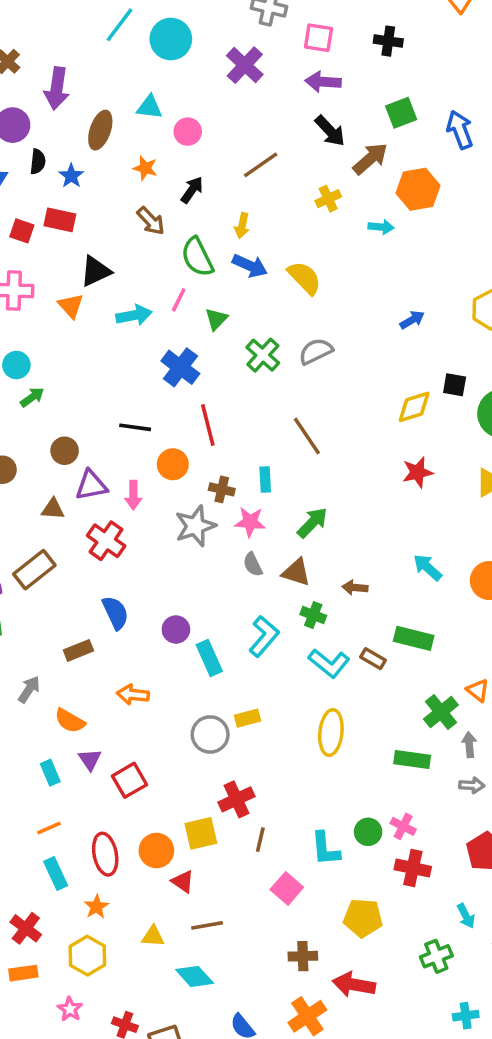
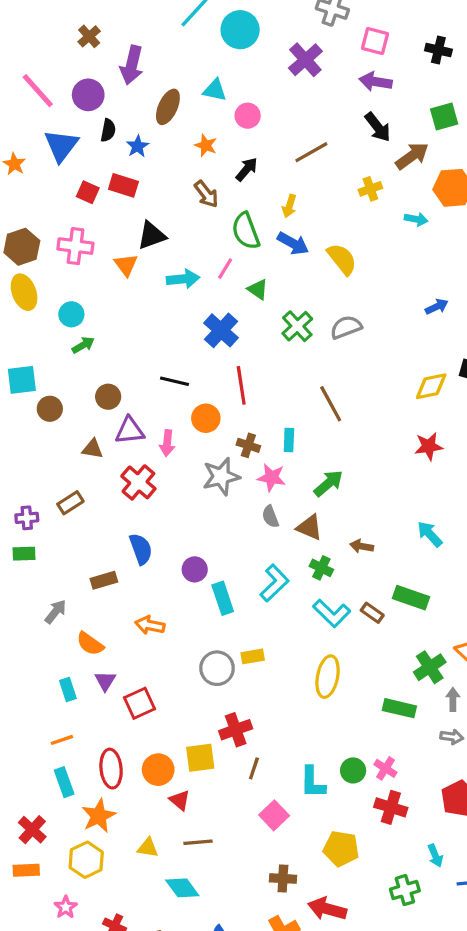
green triangle: (216, 319) -> (258, 289), turned -45
brown rectangle: (34, 570) -> (70, 503), size x0.7
orange star: (96, 907) -> (99, 816), size x1.5

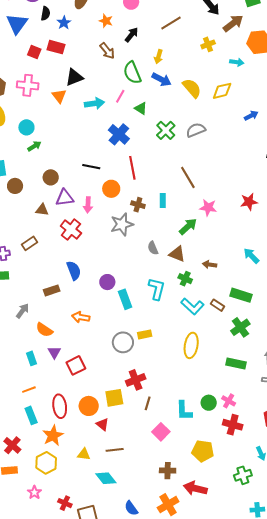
yellow diamond: (431, 386) -> (222, 91), moved
pink star: (272, 478) -> (208, 208), moved
cyan L-shape: (274, 583) -> (157, 289), turned -30
green cross: (430, 667) -> (240, 327), moved

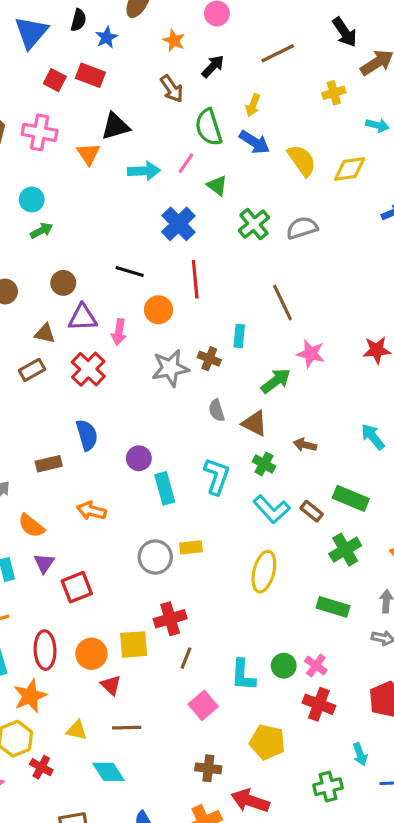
brown cross: (138, 205) -> (209, 359), moved
brown rectangle: (30, 243) -> (32, 370), moved
red cross: (65, 503) -> (41, 767), moved

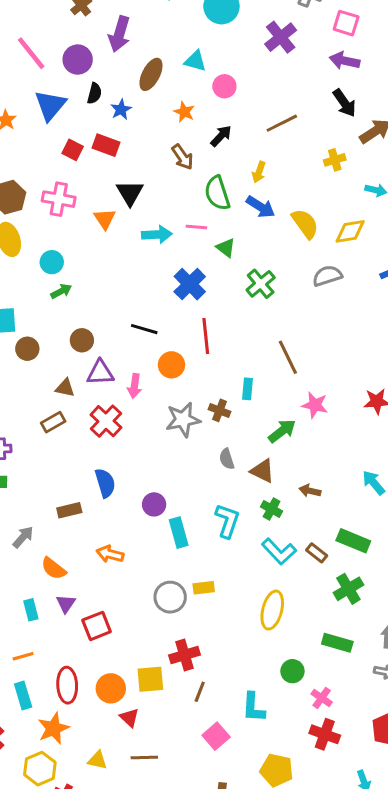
black triangle: (115, 126) -> (130, 193), turned -44
pink line: (186, 163) -> (196, 227), turned 60
gray semicircle: (302, 228) -> (327, 276), moved
green circle: (284, 666) -> (292, 671), moved

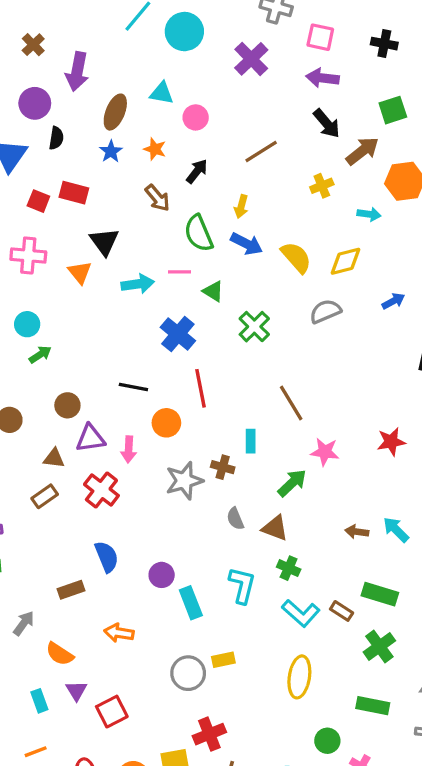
blue star: (121, 109) -> (111, 151), moved
brown arrow: (310, 491) -> (357, 532), moved

